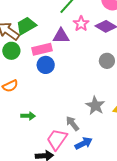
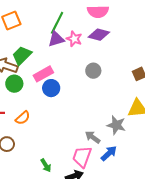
purple triangle: (61, 36) -> (56, 39), moved
gray circle: (107, 61) -> (93, 71), moved
gray star: (95, 106) -> (116, 125), moved
green arrow: (28, 116) -> (46, 165), moved, turned 72

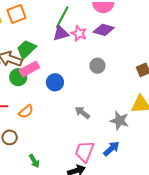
pink rectangle: (43, 74) -> (29, 69), moved
gray arrow: (93, 137) -> (82, 113), moved
green arrow: (46, 165) -> (34, 161), moved

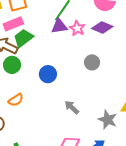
pink rectangle: (29, 69) -> (13, 24), moved

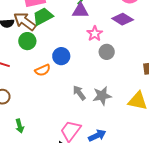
pink star: (77, 28) -> (95, 34), moved
orange semicircle: (16, 100) -> (43, 70), moved
gray star: (108, 120) -> (102, 96), moved, turned 30

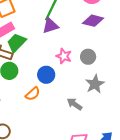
pink star: (95, 34) -> (64, 56), moved
gray star: (102, 96) -> (95, 84), moved

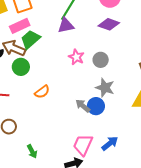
blue circle: (46, 75) -> (96, 106), moved
gray star: (95, 84) -> (105, 88), turned -30

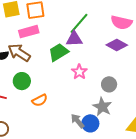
green trapezoid: (30, 39) -> (58, 52), moved
gray circle: (101, 60) -> (109, 84), moved
green circle: (21, 67) -> (22, 81), moved

